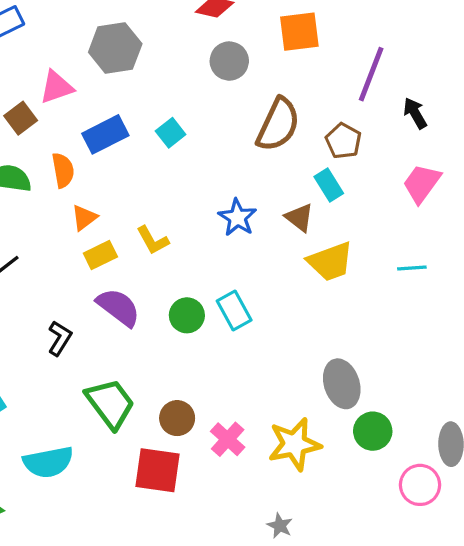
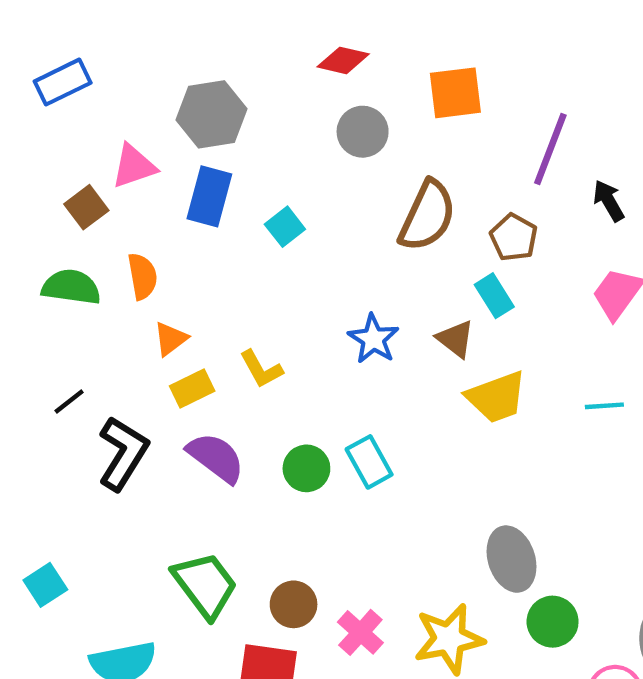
blue rectangle: (105, 134) -> (209, 196), moved, turned -48
black L-shape: (60, 338) -> (123, 453), moved, size x1.6

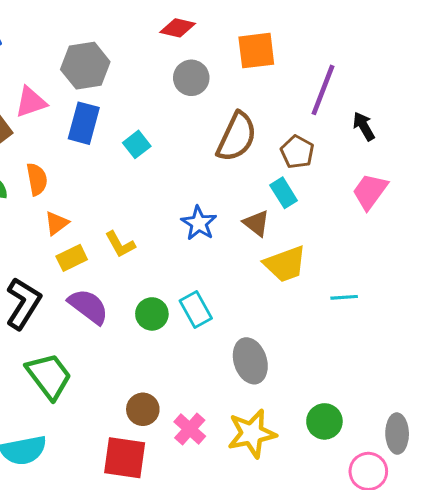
cyan line: (604, 406) -> (344, 297), moved
gray ellipse: (512, 559) -> (250, 361), moved
green trapezoid: (205, 585) -> (49, 376), moved

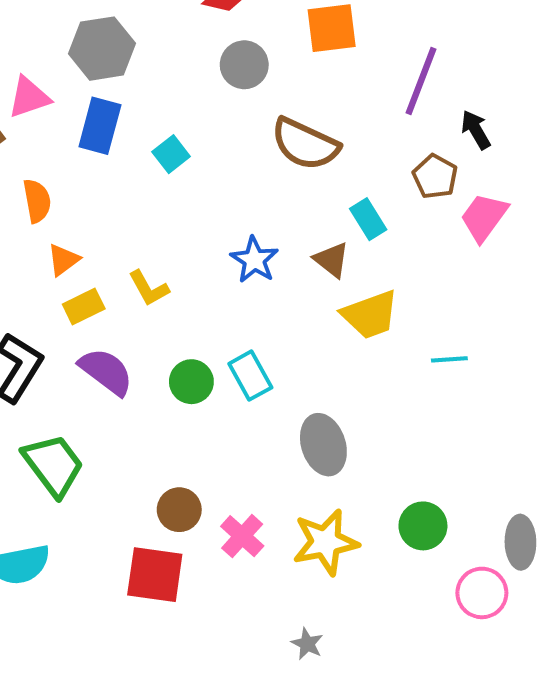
brown semicircle: (237, 137) -> (305, 144), turned 90
brown pentagon: (297, 152) -> (435, 176), moved

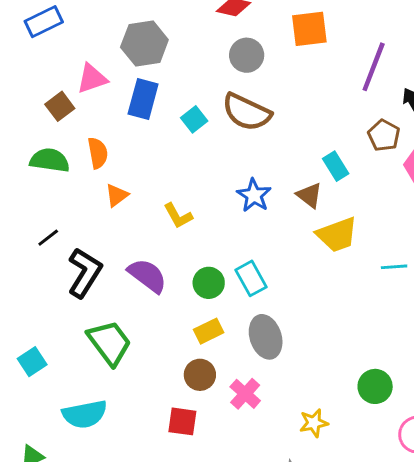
brown semicircle: (305, 144) -> (247, 112), moved
yellow rectangle: (84, 307) -> (209, 331), moved
gray ellipse: (323, 445) -> (266, 337), moved
yellow star: (325, 542) -> (314, 423), moved, size x0.6
red square: (155, 575) -> (182, 421), size x0.7

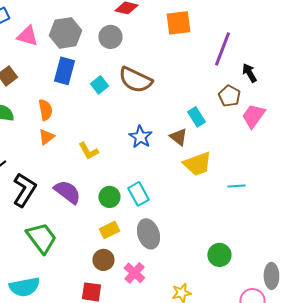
gray circle: (247, 55) -> (110, 37), moved
pink triangle: (92, 79) -> (27, 36), moved, turned 35
orange semicircle: (98, 153) -> (45, 110), moved
green circle: (375, 386) -> (219, 255), moved

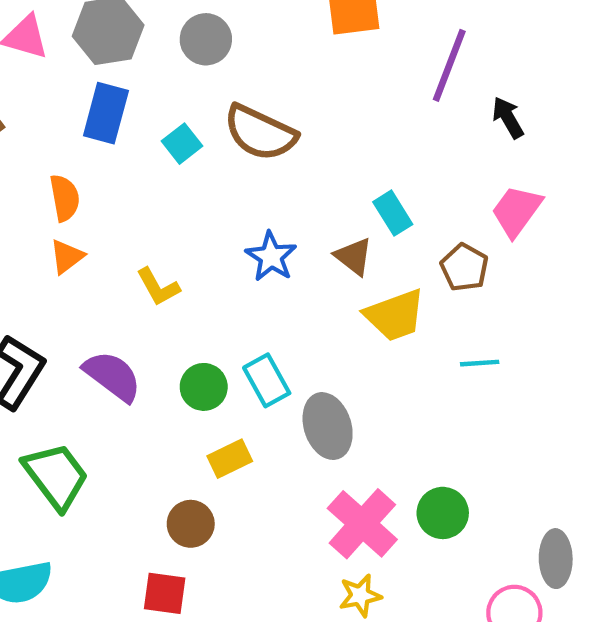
brown pentagon: (229, 96) -> (464, 267), moved
yellow rectangle: (109, 230) -> (230, 459), moved
gray ellipse: (148, 234) -> (328, 426), moved
pink cross: (134, 273) -> (362, 524), moved, size x1.5

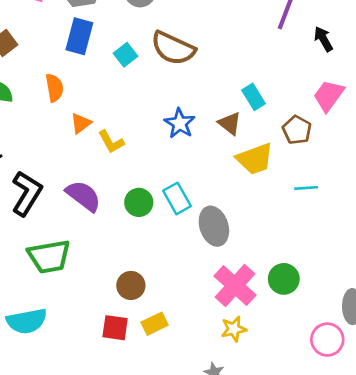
orange triangle: (67, 257) -> (81, 123), moved
yellow rectangle: (230, 459) -> (155, 324), moved
green trapezoid: (56, 476) -> (49, 256), turned 117

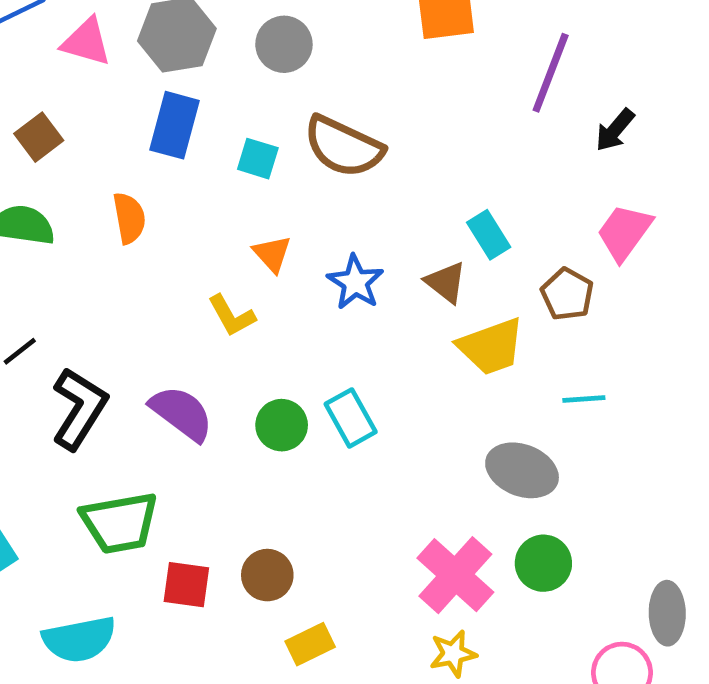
black arrow: (323, 39) -> (615, 130), turned -110
cyan square: (126, 55) -> (258, 159), turned -35
orange triangle: (81, 123) -> (272, 254), moved, turned -35
gray ellipse: (214, 226) -> (522, 470), moved, turned -51
red square: (115, 328) -> (186, 585), moved

